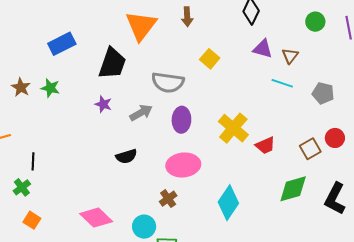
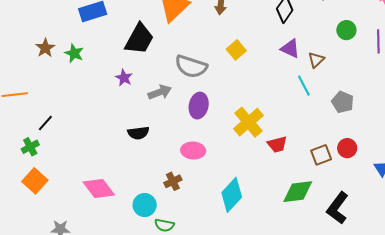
cyan line: (282, 83) -> (304, 86), turned 35
black line: (33, 161) -> (45, 123), turned 30
pink ellipse: (183, 165) -> (193, 151), size x0.7
orange square: (32, 220) -> (35, 181), size x1.4

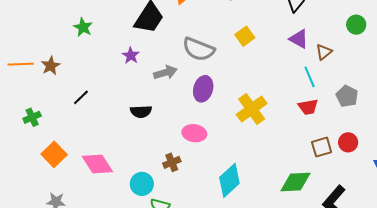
brown star: (45, 48) -> (51, 66), moved
black line: (45, 123) -> (81, 97), moved
red trapezoid: (277, 144) -> (308, 107), moved
orange square: (35, 181) -> (54, 154), moved

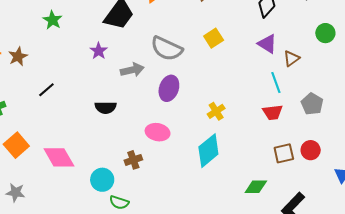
yellow cross: (252, 109) -> (216, 111), size x0.6
cyan diamond: (229, 180) -> (208, 151), moved
green diamond: (296, 182) -> (256, 187), size x0.7

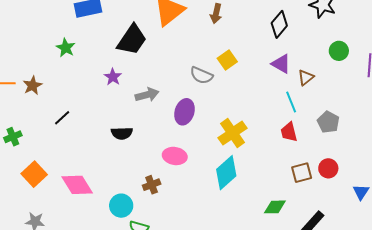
gray semicircle: (167, 49) -> (201, 75), moved, size x0.7
yellow cross: (216, 111) -> (233, 133), size x1.6
red trapezoid: (273, 112) -> (289, 132), turned 85

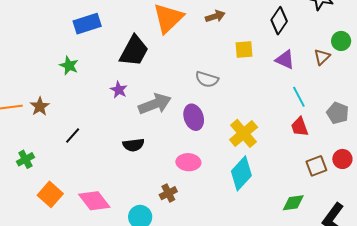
brown arrow: (216, 14) -> (215, 16), turned -114
yellow square: (227, 60) -> (244, 49), moved, turned 36
brown triangle: (306, 77) -> (322, 57), moved
gray arrow: (147, 95) -> (155, 104), size x1.4
purple ellipse: (184, 112) -> (194, 117), turned -30

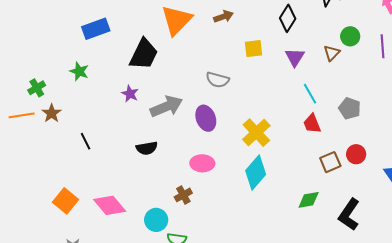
purple triangle: (285, 60) -> (295, 57), turned 40
black line: (73, 136) -> (86, 141), turned -66
green cross: (25, 159) -> (37, 88), moved

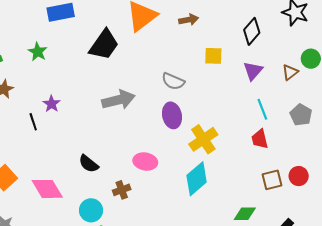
purple star: (130, 94) -> (52, 104), moved
gray pentagon: (350, 108) -> (301, 115), moved
purple ellipse: (206, 118) -> (172, 115), moved
black semicircle: (147, 148) -> (89, 164), moved, turned 40

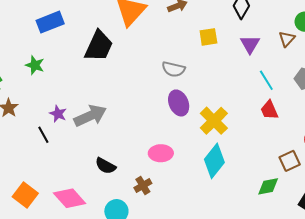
gray arrow: (118, 100) -> (90, 116), moved
brown square: (272, 180) -> (290, 161), moved

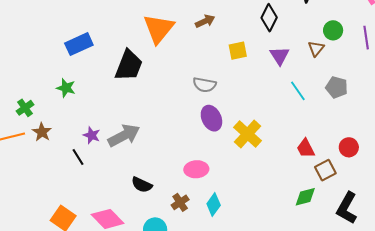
red trapezoid: (269, 110) -> (306, 148), moved
cyan diamond: (214, 161) -> (214, 204), moved, size x0.7

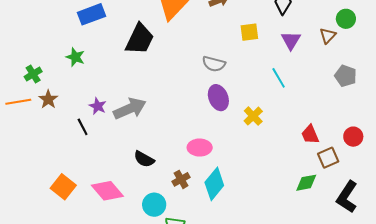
cyan line: (298, 91) -> (279, 78), moved
yellow cross: (248, 134) -> (253, 116), size x0.7
cyan diamond: (214, 204) -> (214, 184), size x1.4

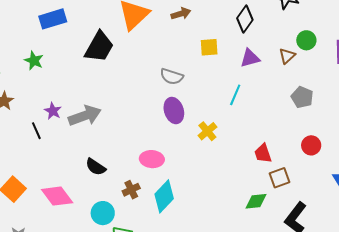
purple triangle: (291, 40) -> (250, 58), turned 40
cyan line: (279, 78) -> (235, 95), turned 50
red circle: (353, 137) -> (311, 145), moved

